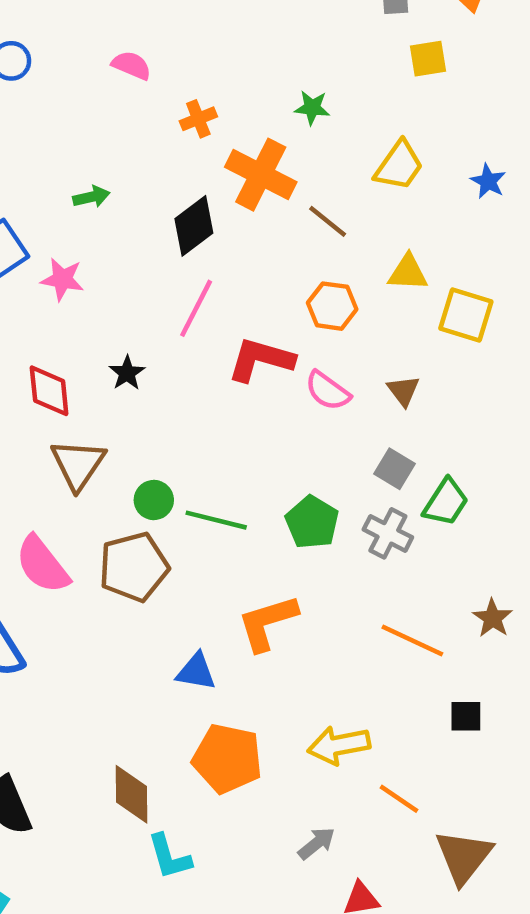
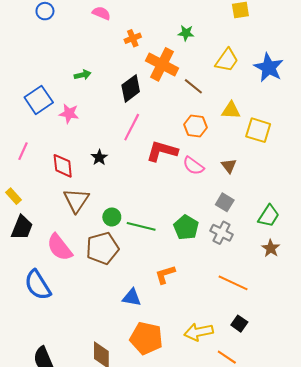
blue star: (488, 181) -> (269, 68), size x1.8
green trapezoid: (446, 502) -> (269, 216), moved
brown star: (493, 618) -> (271, 248), moved
orange L-shape: (267, 623) -> (165, 274), size x0.7
black square: (466, 716) -> (239, 324), moved, turned 35

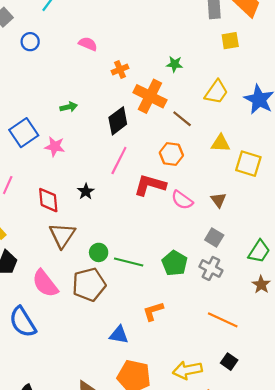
orange hexagon: (195, 126) -> (171, 154), moved

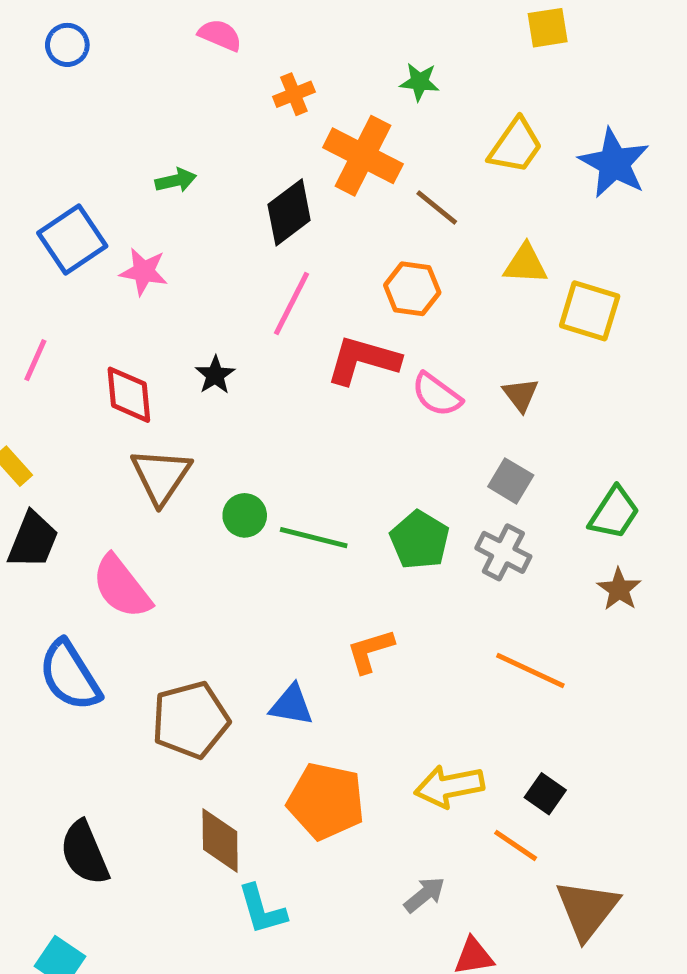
blue circle: (30, 42) -> (67, 45), moved
brown pentagon: (89, 285) -> (190, 720), moved
black square: (229, 362) -> (545, 794), moved

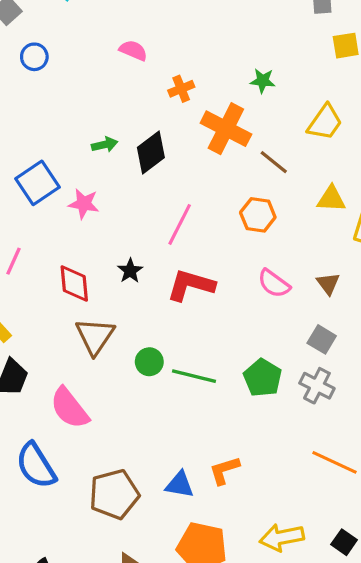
black diamond: (289, 212) -> (151, 153), moved
red L-shape: (363, 360) -> (191, 285), moved
orange L-shape: (370, 651) -> (224, 470), moved

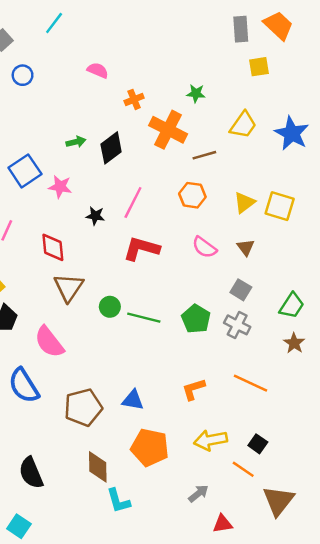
brown line: (274, 162) -> (204, 155), turned -55
yellow triangle: (331, 199) -> (244, 202), moved, turned -40
black star: (130, 271) -> (95, 216), moved, turned -30
orange L-shape: (224, 470) -> (194, 389), moved

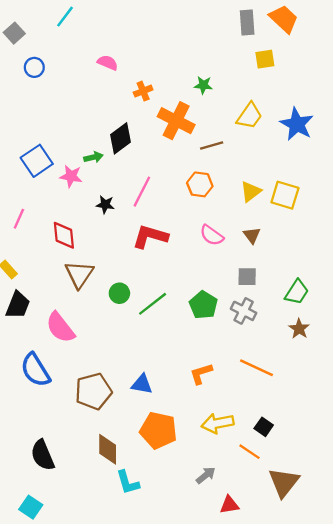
green arrow: (76, 142) -> (93, 157), moved
gray square: (241, 290) -> (247, 277), turned -30
green line: (144, 318) -> (153, 304), turned -52

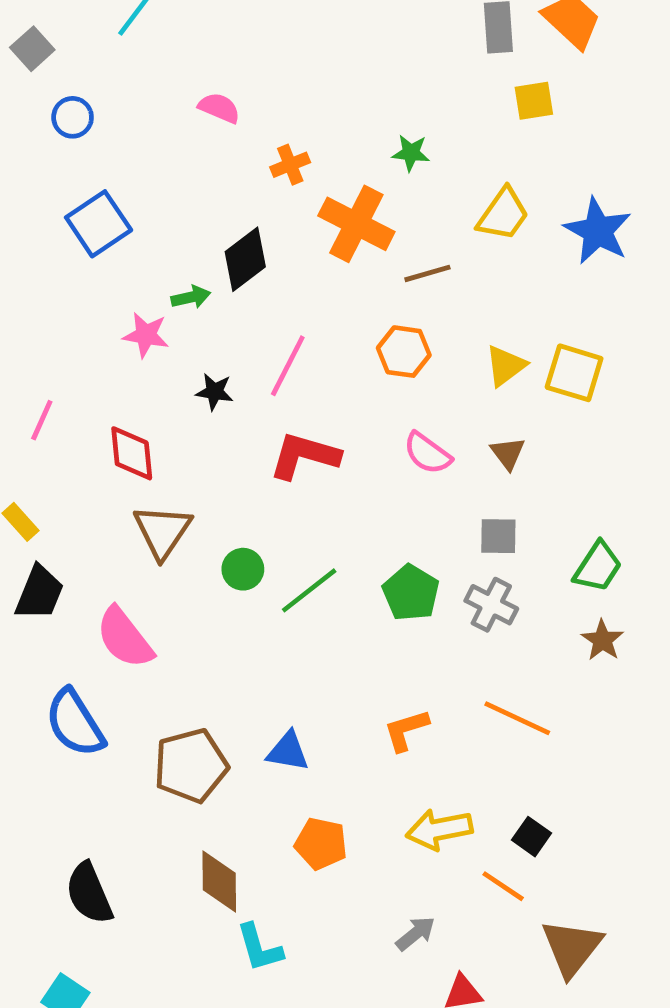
blue square: (37, 161) -> (99, 224), moved
orange pentagon: (158, 430) -> (321, 844), size x0.7

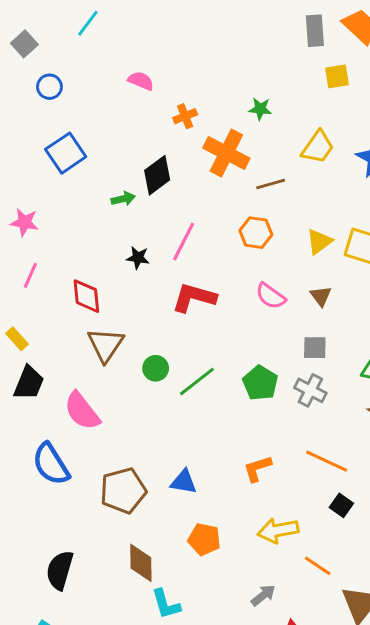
pink star: (146, 335) -> (24, 222), moved
black square: (532, 837) -> (341, 505), moved
black semicircle: (89, 893) -> (60, 570), turned 39

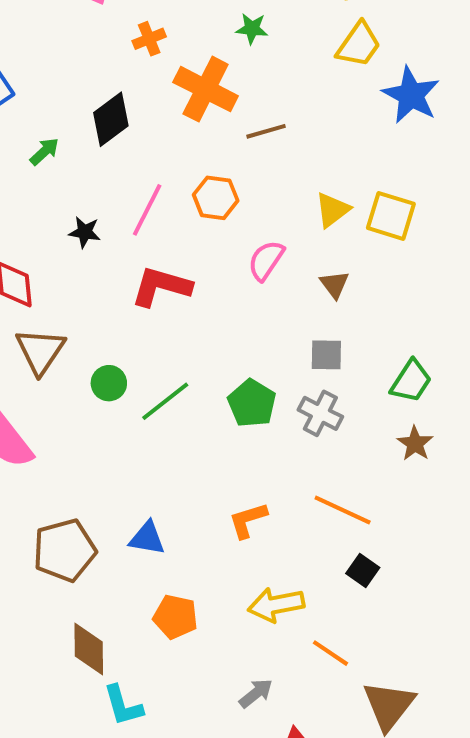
yellow trapezoid: (318, 147) -> (359, 45), moved
green arrow: (123, 199) -> (44, 151), moved, turned -30
orange hexagon: (256, 233) -> (216, 198), moved
pink semicircle: (271, 296) -> (266, 260), moved, turned 88

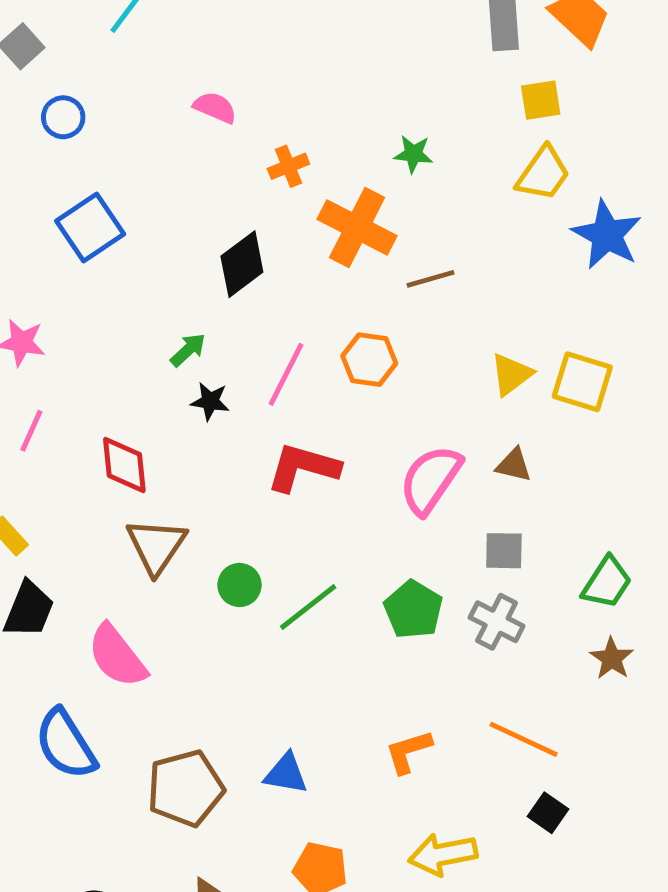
green arrow: (44, 151) -> (188, 350), moved
pink semicircle: (266, 260) -> (430, 480), moved, size x1.4
brown triangle: (334, 284) -> (514, 465), turned -40

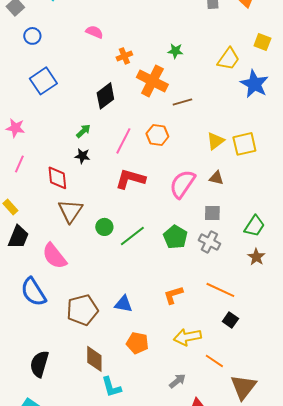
yellow square: (541, 100) -> (262, 42), moved, turned 30
yellow square: (582, 382) -> (244, 144), turned -30
black star: (210, 401) -> (82, 156), moved

